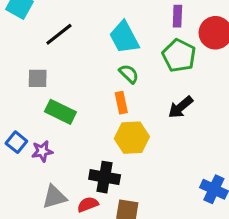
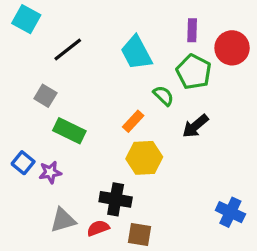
green semicircle: (129, 74) -> (163, 96), moved
gray square: (38, 78) -> (45, 96), turned 30
orange rectangle: (121, 103) -> (133, 121), turned 55

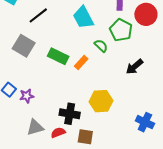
gray square: (45, 96) -> (24, 46), size x1.5
black arrow: (195, 126) -> (134, 67), moved
green rectangle: (69, 131) -> (58, 56), moved
yellow hexagon: (144, 158) -> (101, 101), moved

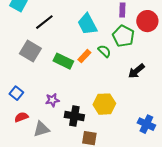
orange rectangle: (81, 62) -> (84, 56), moved
purple star: (27, 96) -> (52, 100), moved
red semicircle: (58, 133) -> (21, 117), moved

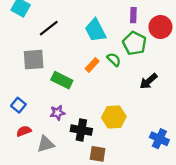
gray square: (30, 51) -> (34, 60), turned -35
green rectangle: (63, 61) -> (62, 80), moved

